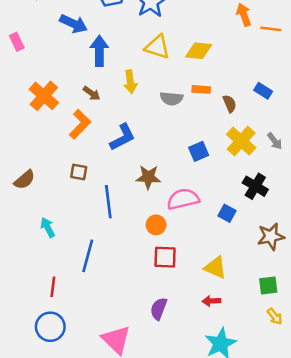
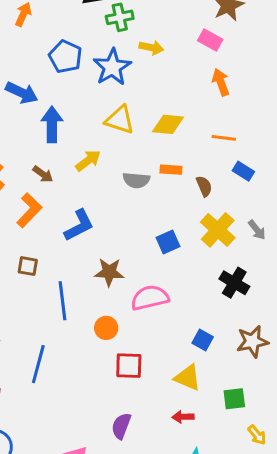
orange line: (271, 29) -> (224, 138), moved
yellow arrow: (130, 82) -> (88, 161), turned -120
blue square: (227, 213) -> (203, 340), moved
orange circle: (156, 225) -> (106, 328), moved
green square: (268, 285) -> (234, 399), moved

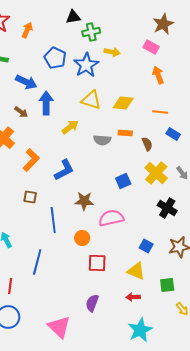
brown arrow: (43, 174) -> (21, 112), moved

